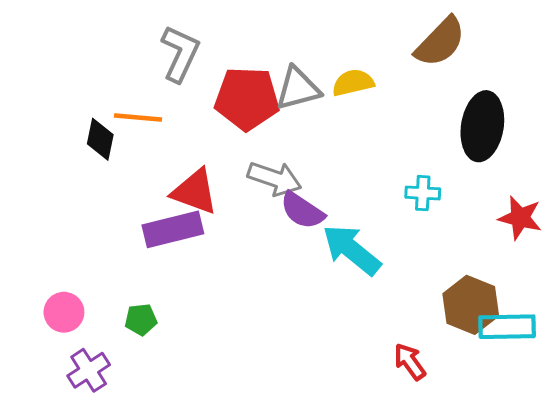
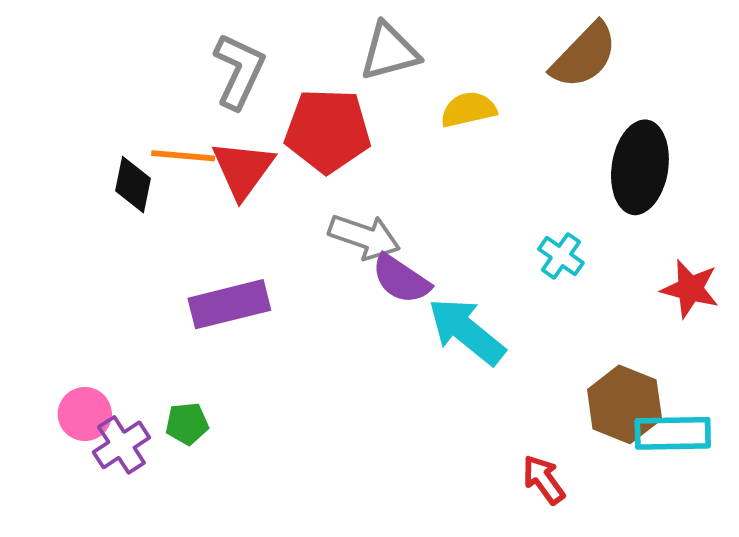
gray triangle: (298, 88) -> (389, 52), moved
red triangle: (195, 192) -> (243, 169), moved, turned 46
cyan cross: (423, 193) -> (561, 256), turned 32
purple cross: (89, 370) -> (121, 445), moved

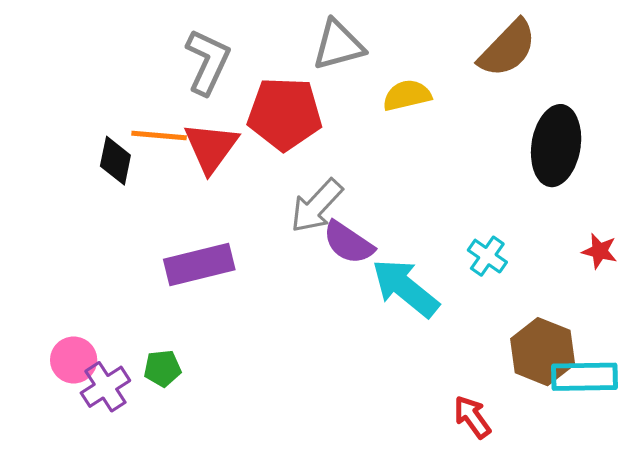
gray arrow: (364, 237) -> (316, 206), turned 114
cyan cross: (561, 256) -> (487, 256), moved
red star: (690, 289) -> (600, 251), size x0.7

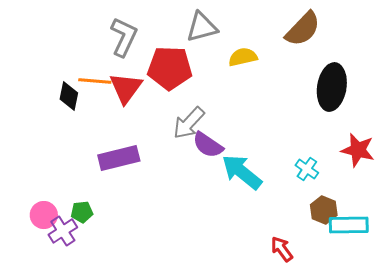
red star: (600, 251) -> (358, 150), size x1.6
cyan cross: (487, 256) -> (307, 169), moved
brown hexagon: (543, 352) -> (324, 210), size x0.7
green pentagon: (162, 368) -> (82, 212), moved

